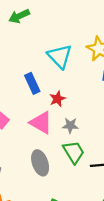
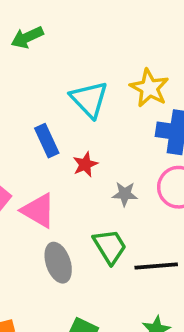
pink triangle: (41, 123) -> (38, 210), moved
gray star: (70, 126) -> (125, 194), moved

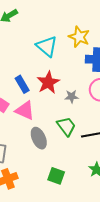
blue rectangle: (47, 141) -> (22, 84), moved
red star: (85, 164) -> (48, 82), size x1.6

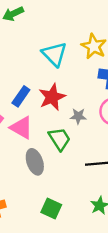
blue rectangle: (22, 84) -> (21, 96), turned 60
green trapezoid: (66, 126) -> (60, 139), moved

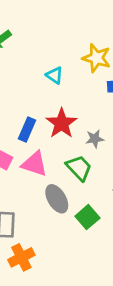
cyan triangle: (54, 54) -> (55, 75), size x0.6
green square: (51, 208) -> (87, 217), moved, turned 36

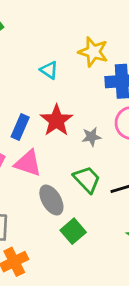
green trapezoid: (79, 168) -> (87, 179), moved
green square: (87, 217) -> (73, 231), moved

